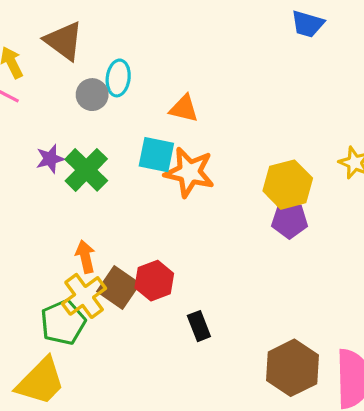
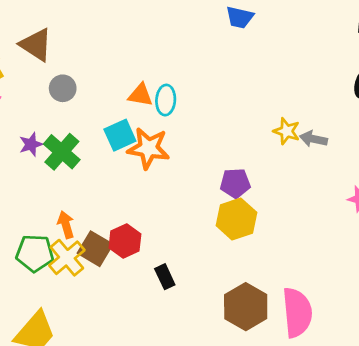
cyan ellipse: (118, 78) -> (166, 100), moved
cyan square: (156, 155) -> (120, 135), turned -32
yellow hexagon: (288, 185) -> (236, 219), moved
green pentagon: (63, 322) -> (35, 253), moved, turned 30

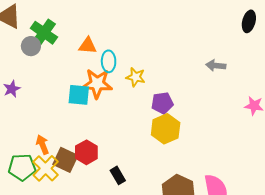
cyan ellipse: (166, 100) -> (109, 61), moved
yellow star: (287, 131) -> (136, 77), moved
cyan square: (120, 135) -> (79, 95), moved, turned 35
green cross: (62, 152) -> (44, 33), moved

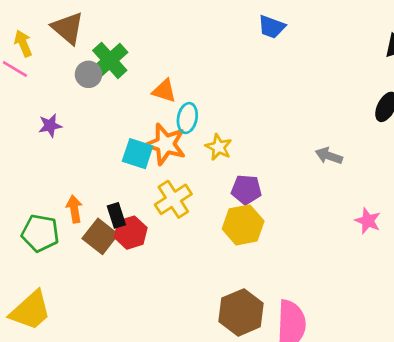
yellow cross: (46, 168) -> (173, 199), moved
black rectangle: (118, 175) -> (116, 215), moved

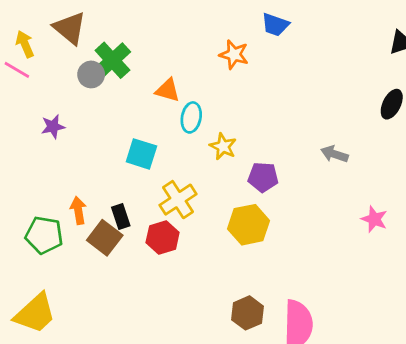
orange star: (165, 144) -> (234, 55), moved, size x0.7
purple pentagon: (246, 190) -> (263, 177), moved
red hexagon: (131, 233) -> (163, 238), moved
brown hexagon: (241, 312) -> (247, 313), size x0.7

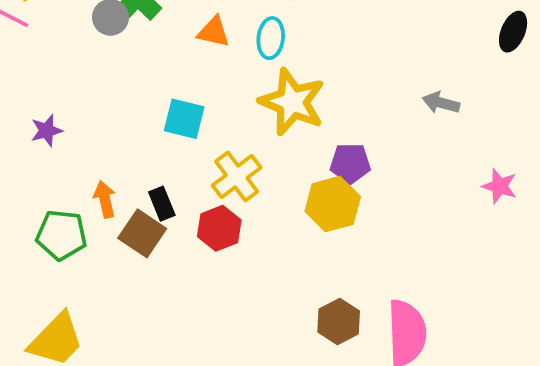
cyan ellipse: (191, 117) -> (271, 38), moved
purple star: (53, 127) -> (47, 131), moved
yellow star: (223, 146) -> (292, 102), size x1.8
purple pentagon: (263, 177) -> (350, 163), moved

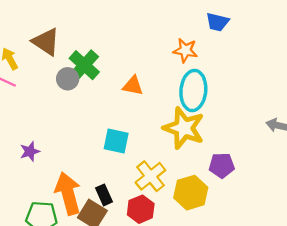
cyan ellipse: (271, 38) -> (193, 91), moved, size x1.6
orange arrow: (105, 199) -> (68, 193), size x1.8
yellow hexagon: (333, 204) -> (191, 193), moved

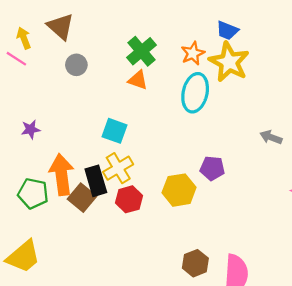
orange star: (185, 50) -> (193, 53), turned 30
green cross: (84, 65) -> (141, 51), moved
yellow star: (184, 128) -> (229, 62), moved
yellow cross: (150, 176) -> (118, 168), moved
black rectangle: (104, 195) -> (96, 181), size x1.5

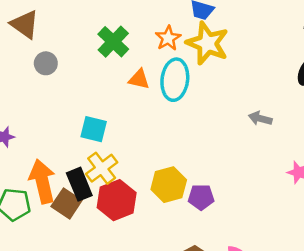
orange triangle: (138, 80) -> (139, 79), moved
purple pentagon: (212, 168) -> (201, 197), moved
red hexagon: (129, 199) -> (117, 200), size x1.4

